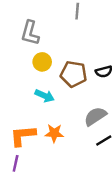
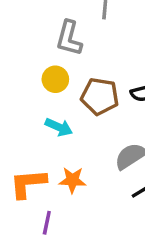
gray L-shape: (30, 33) -> (69, 38), moved
purple line: (16, 163) -> (47, 223), moved

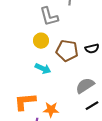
gray L-shape: (69, 38) -> (49, 17), turned -30
orange star: (72, 180) -> (51, 110), moved

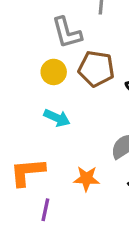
brown pentagon: (67, 51) -> (96, 69), moved
orange star: (51, 110) -> (86, 179), moved

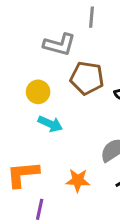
gray L-shape: (67, 33) -> (59, 45), turned -60
yellow circle: (54, 72) -> (38, 92), moved

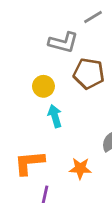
gray line: (91, 17) -> (93, 17), turned 54
cyan arrow: (50, 124) -> (55, 116), turned -130

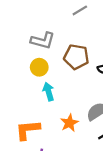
gray L-shape: (63, 42) -> (43, 41), moved
orange star: (80, 168) -> (69, 123), moved, turned -30

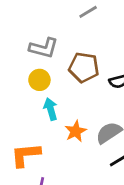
orange star: (69, 123) -> (76, 131), moved

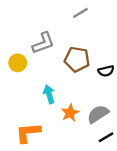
gray L-shape: (44, 48) -> (43, 43), turned -35
yellow circle: (39, 80) -> (18, 63), moved

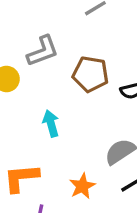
orange star: (70, 113) -> (82, 186), moved

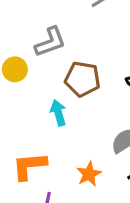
brown pentagon: (90, 74) -> (82, 79), moved

